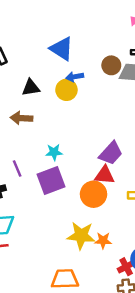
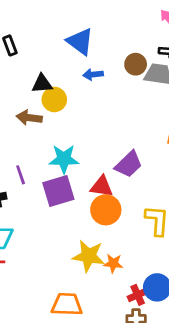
yellow circle: (66, 90) -> (54, 99), moved
cyan star: (54, 152) -> (64, 159), size x1.5
red triangle: (105, 175) -> (102, 187), moved

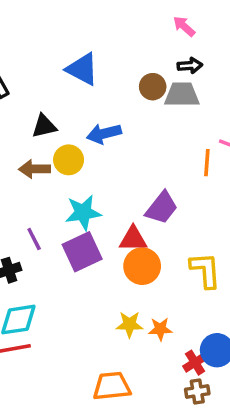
blue arrow: (93, 74) -> (104, 134), moved, size x1.4
yellow circle: (54, 99) -> (69, 160), moved
yellow star: (89, 256) -> (129, 324), size x0.7

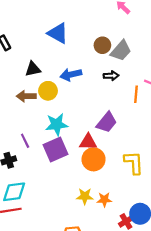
black arrow: (190, 66) -> (111, 76), moved
gray trapezoid: (182, 95) -> (121, 51), turned 130

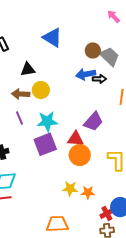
gray trapezoid: (121, 51) -> (110, 56), turned -90
blue arrow: (71, 75) -> (86, 74), moved
purple line: (25, 141) -> (19, 118), moved

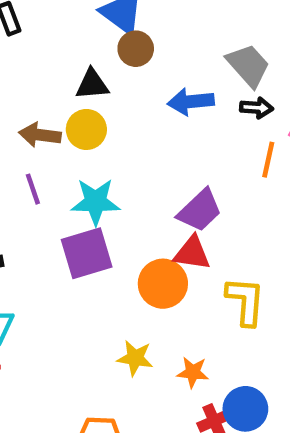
brown circle: (93, 51) -> (136, 49), moved
black triangle: (28, 69) -> (92, 84), moved
black arrow: (99, 79) -> (256, 108), moved
red triangle: (75, 139) -> (192, 253), moved
orange star: (88, 192) -> (193, 372), moved

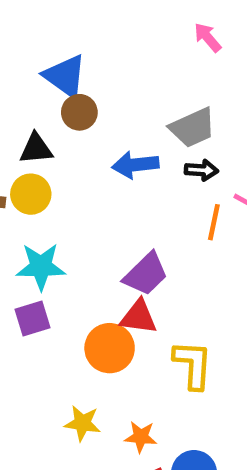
gray trapezoid: (248, 65) -> (193, 128), turned 108
purple square: (87, 253) -> (33, 319), size x0.7

